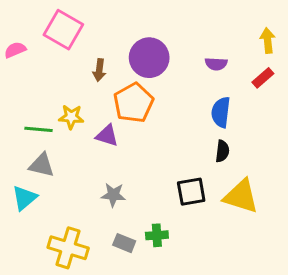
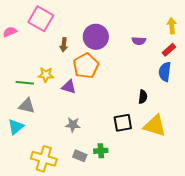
blue semicircle: (221, 112) -> (165, 72), moved

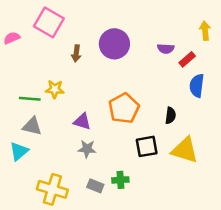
red rectangle: (169, 50) -> (187, 59), moved
orange pentagon: (86, 66) -> (124, 108), moved
purple triangle: (69, 87) -> (82, 121), moved

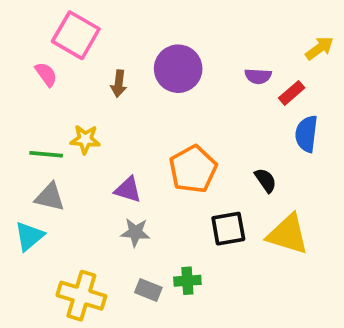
yellow arrow: (205, 31) -> (319, 48), turned 60
pink semicircle: (12, 38) -> (46, 74), moved, turned 77
black semicircle: (171, 115) -> (266, 180), turned -42

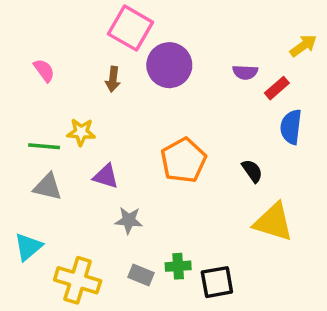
pink square: (76, 35) -> (131, 28), moved
purple triangle: (128, 190) -> (106, 176), moved
black square: (228, 229) -> (217, 282), moved
cyan triangle: (29, 236) -> (28, 247), moved

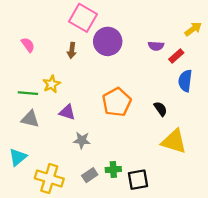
yellow star: (81, 132) -> (52, 84), turned -30
gray rectangle: (141, 275) -> (90, 175), turned -56

